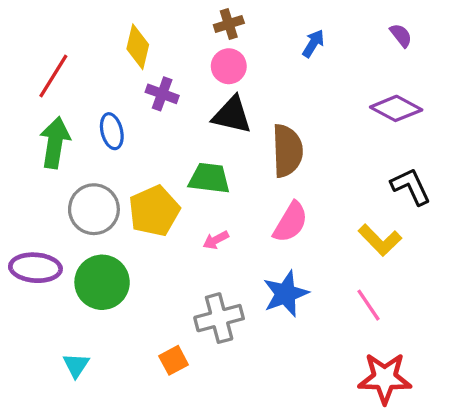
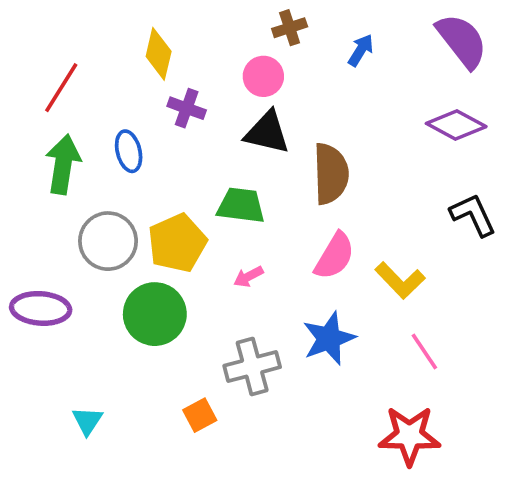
brown cross: (229, 24) -> (290, 28), moved
purple semicircle: (401, 35) -> (462, 41), size x2.0
yellow L-shape: (380, 240) -> (400, 280), moved
green circle: (102, 282) -> (155, 314), moved
red star: (385, 378) -> (409, 436), moved

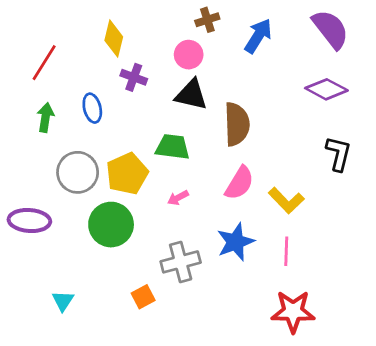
blue arrow: (361, 50) -> (258, 36), size x1.5
green arrow: (63, 164) -> (45, 117), size x0.7
black L-shape: (473, 215) -> (338, 154), turned 39
pink line: (424, 352) -> (286, 251), moved, turned 36

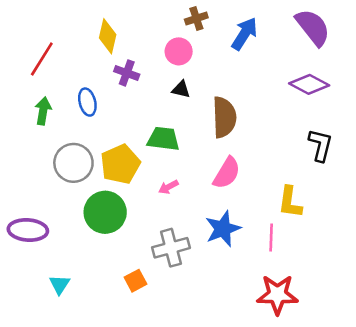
black triangle: (191, 95) -> (181, 89), size x0.6
yellow L-shape: (286, 200) -> (290, 202), moved, turned 52
purple ellipse: (29, 221) -> (28, 230), moved

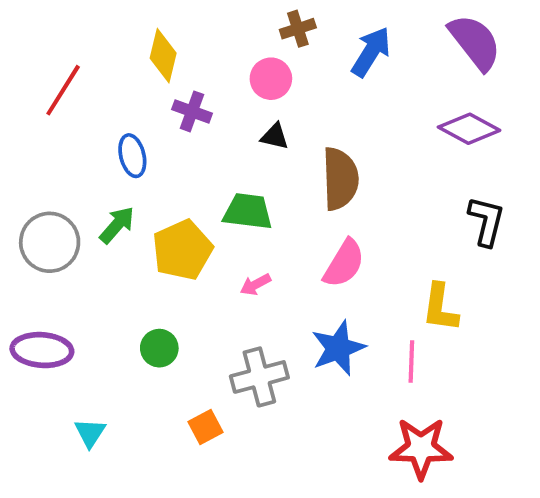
green arrow: (43, 111) -> (117, 225), moved, turned 32
gray circle: (73, 163) -> (50, 242), moved
green circle: (105, 212) -> (159, 348), moved, size x0.6

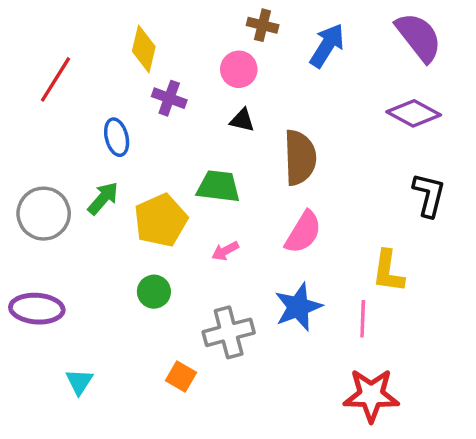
brown cross: (298, 29) -> (263, 25), turned 32
green circle: (159, 348) -> (154, 292), moved
orange square: (205, 427) -> (181, 377), turned -32

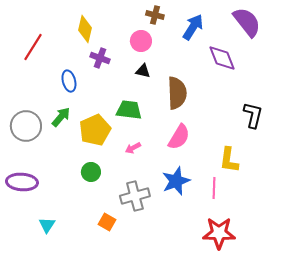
purple diamond: (414, 113) -> (222, 58), moved, turned 40

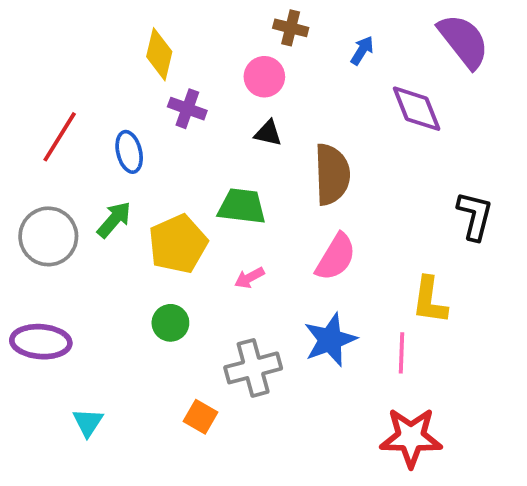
blue arrow: (193, 27) -> (362, 50), size x0.6
red line: (33, 47) -> (60, 137), moved

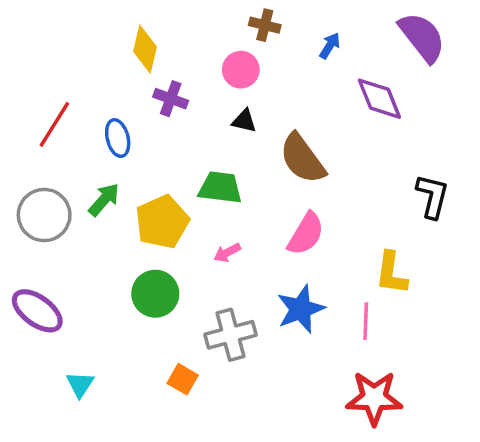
brown semicircle: (332, 174) -> (302, 159), turned 146
green circle: (170, 323) -> (155, 294), size x1.4
purple ellipse: (41, 342) -> (37, 311), turned 32

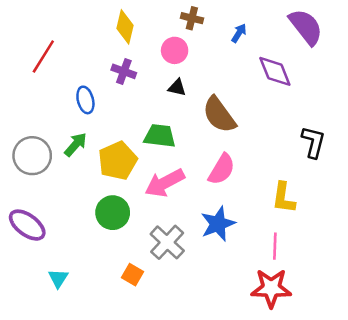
yellow diamond: (145, 49) -> (125, 27), moved
red line: (54, 124) -> (43, 57), moved
pink arrow: (227, 253) -> (165, 183), size x2.0
pink line: (366, 321) -> (275, 246), moved
gray cross: (231, 335) -> (167, 242), turned -32

